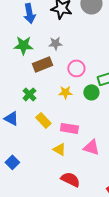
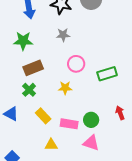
gray star: (55, 43) -> (63, 35), moved
brown rectangle: (42, 64) -> (33, 68), moved
green circle: (91, 92) -> (91, 120), moved
yellow triangle: (59, 149) -> (51, 145), moved, turned -32

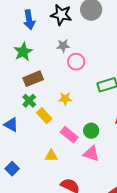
green star: (23, 41) -> (23, 52), turned -30
pink circle: (76, 64) -> (76, 62), moved
yellow rectangle: (43, 116) -> (44, 116), moved
pink rectangle: (69, 124) -> (69, 135), turned 30

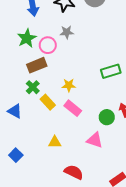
pink circle: (76, 62) -> (48, 45), moved
green circle: (91, 131) -> (107, 117), moved
pink rectangle: (69, 135) -> (73, 108), moved

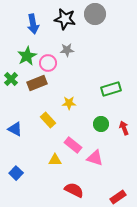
green cross: (33, 87) -> (11, 79), moved
pink rectangle: (73, 108) -> (73, 145), moved
green circle: (107, 117) -> (101, 124), moved

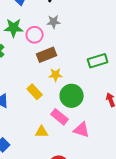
green star: (27, 56) -> (14, 28), turned 30
brown rectangle: (37, 83) -> (47, 55), moved
green circle: (101, 124) -> (72, 96), moved, size x1.5

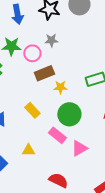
yellow star: (56, 75) -> (60, 87), moved
pink triangle: (82, 130) -> (79, 148), turned -48
yellow triangle: (42, 132) -> (28, 150), moved

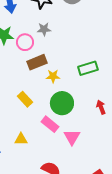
pink triangle: (79, 148) -> (72, 137), turned -30

